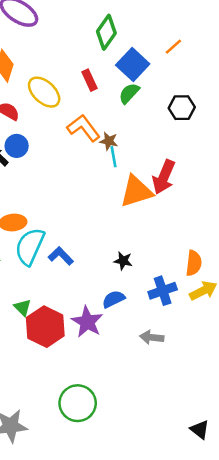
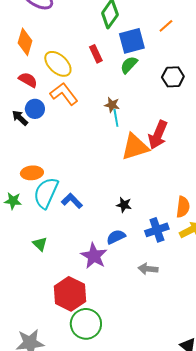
blue square: (133, 65) -> (132, 41), turned 32
orange L-shape: (84, 128) -> (64, 94), moved
red hexagon: (45, 327) -> (70, 294), moved

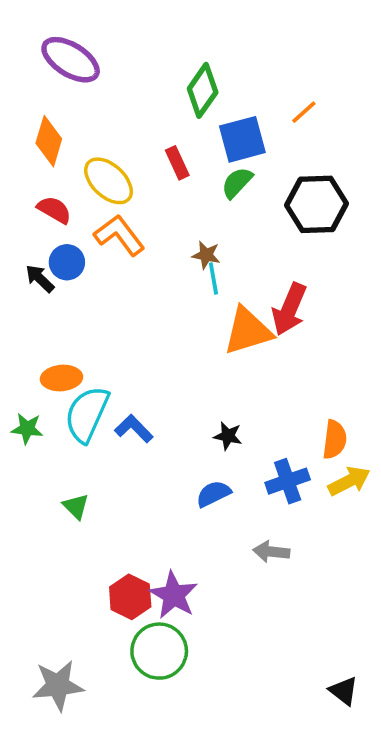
black hexagon: (173, 77) -> (317, 204), size x1.5
purple star: (94, 256) -> (174, 595), moved
red hexagon: (70, 294) -> (130, 597), size x0.7

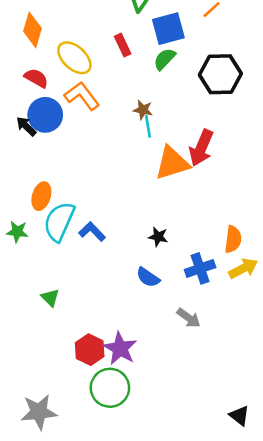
blue circle: (67, 262) -> (45, 115), size x1.4
orange ellipse: (61, 378) -> (41, 196), turned -68
blue semicircle: (213, 494) -> (148, 277), turned -120
green triangle: (76, 506) -> (50, 298), moved
gray arrow: (271, 552) -> (189, 318), turned -150

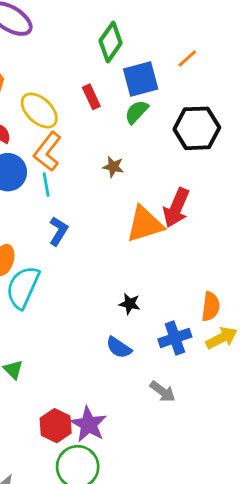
orange L-shape: (82, 96) -> (47, 152), turned -105
cyan line: (148, 126) -> (46, 184), moved
blue L-shape: (92, 232) -> (58, 231), moved, turned 76

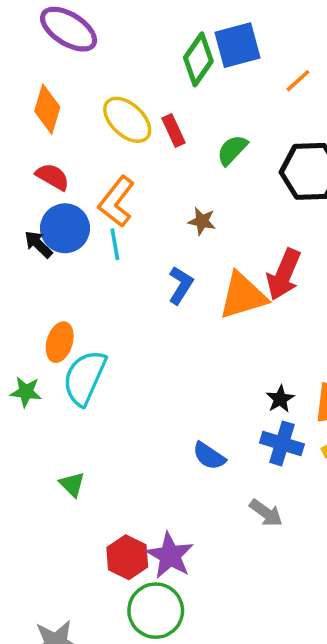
blue square: (141, 79) -> (237, 45), moved
yellow ellipse: (39, 110) -> (127, 120), moved
blue L-shape: (58, 231) -> (181, 285), moved
black star: (130, 304) -> (280, 399), moved, turned 30
blue cross: (175, 338) -> (282, 443), turned 36

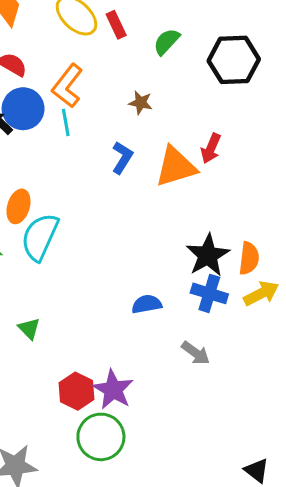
red arrow: (284, 275) -> (211, 148), size x0.7
black star: (280, 399) -> (208, 255), size x1.8
blue semicircle: (209, 456) -> (147, 304), turned 136

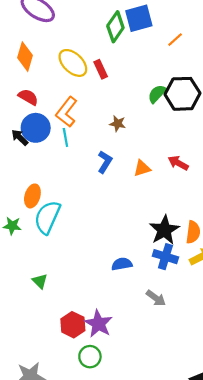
green semicircle: (167, 42) -> (157, 94), moved
red arrow: (211, 148) -> (178, 163), moved, turned 96
orange triangle: (176, 167) -> (142, 168), size x0.6
green circle: (101, 437) -> (90, 357), size x0.7

